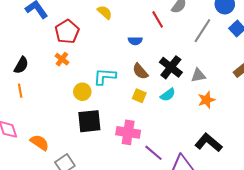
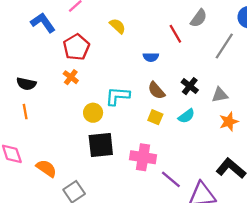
black semicircle: (21, 65) -> (26, 84), turned 72
black cross: (171, 67) -> (190, 86), size x0.7

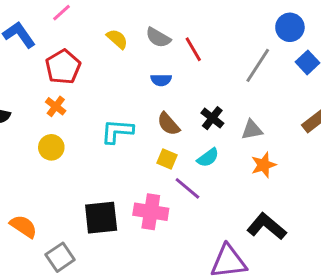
gray semicircle: (199, 18) -> (158, 38), moved, turned 84
yellow circle: (93, 113) -> (51, 147), moved
black square: (101, 145) -> (101, 218), moved
purple line: (171, 179) -> (187, 188), moved

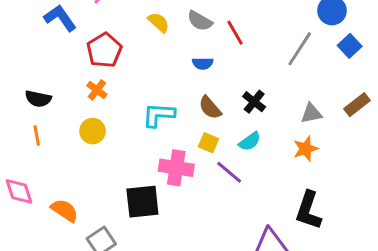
gray triangle: (252, 130) -> (311, 113), moved
pink cross: (151, 212) -> (176, 168), moved
black L-shape: (267, 226) -> (308, 210), turned -111

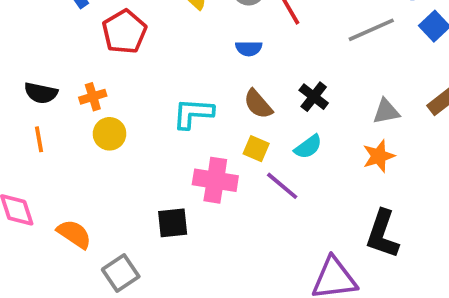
gray line: (300, 49) -> (371, 30), turned 33
orange cross: (97, 90) -> (93, 97), moved, turned 36
black square: (142, 202) -> (173, 223), size x0.7

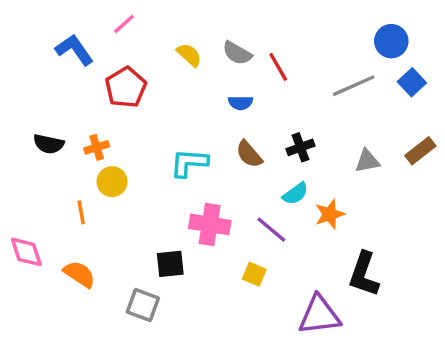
black cross: (314, 97) -> (300, 147), turned 32
orange line: (39, 139) -> (81, 212), moved
yellow square: (256, 149) -> (254, 274), moved
orange star: (379, 156) -> (330, 214), moved
gray square: (121, 273) -> (143, 305), moved, turned -36

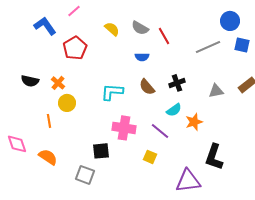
blue square: (412, 82) -> (242, 45), turned -35
orange cross: (97, 147) -> (58, 83), turned -32

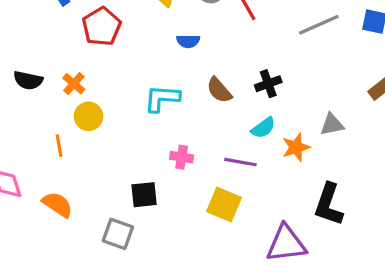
blue semicircle: (142, 57) -> (188, 41), moved
gray triangle: (216, 91) -> (332, 124), moved
pink cross: (124, 128) -> (182, 157), size x0.6
purple line: (160, 131) -> (240, 162), turned -30
yellow square: (150, 157) -> (224, 204), size x1.5

